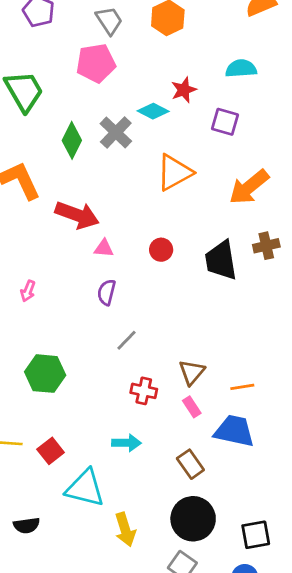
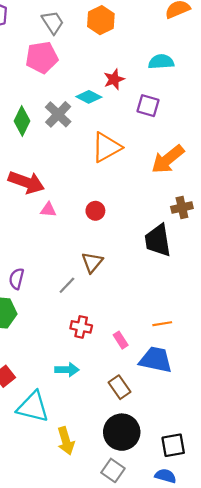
black trapezoid: (221, 260) -> (158, 240), moved
purple semicircle: (106, 292) -> (17, 279), moved
brown triangle: (192, 372) -> (92, 262), moved

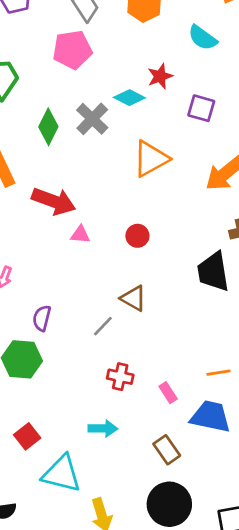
cyan semicircle: (161, 62) -> (203, 38), moved, turned -140
brown triangle: (92, 262) -> (133, 298), turned -40

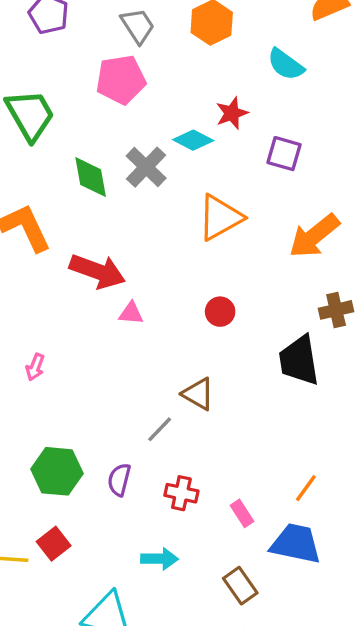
green diamond: (48, 127) -> (91, 177), turned -36
red circle: (137, 236) -> (220, 312), moved
purple semicircle: (42, 318) -> (119, 480), moved
orange line: (219, 373) -> (306, 488), turned -45
red square: (27, 436) -> (54, 544), moved

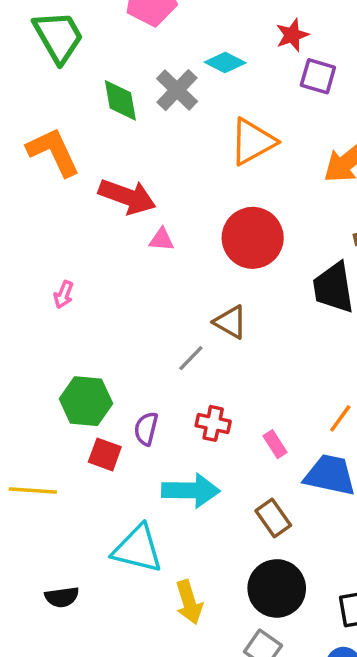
red star: (232, 113) -> (292, 35), moved
red circle: (220, 312) -> (253, 238), size x2.0
purple semicircle: (119, 480) -> (146, 429), moved
red square: (54, 544) -> (105, 454), moved, turned -32
cyan arrow: (160, 559) -> (191, 490), size x1.5

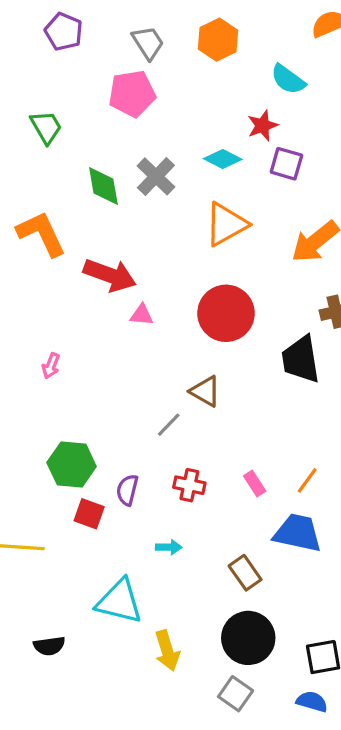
green trapezoid: (58, 37) -> (46, 127), size x0.7
cyan diamond: (225, 63) -> (223, 159), moved
pink rectangle: (275, 444) -> (255, 484), moved
cyan arrow: (191, 490) -> (169, 547), size x0.5

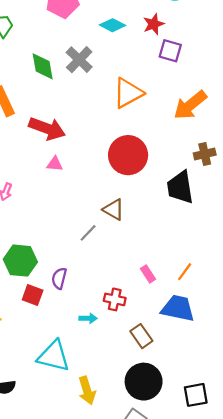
cyan diamond: (223, 159) -> (112, 25), moved
pink triangle: (142, 315) -> (55, 164), moved
red cross: (189, 485) -> (115, 299), moved

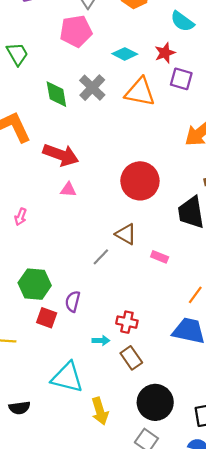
orange triangle: (128, 93) -> (140, 92), moved, turned 40
pink rectangle: (148, 274) -> (160, 257), moved, turned -35
brown rectangle: (141, 336) -> (131, 358), moved

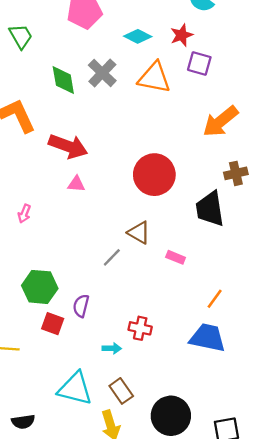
brown rectangle: (131, 358) -> (121, 391), moved

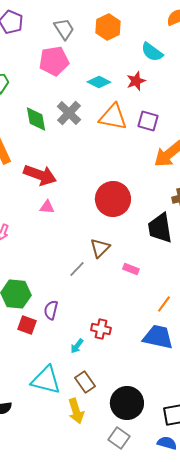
purple square: (199, 63) -> (148, 121), moved
brown triangle: (139, 233) -> (100, 248), turned 45
cyan arrow: (112, 348) -> (77, 346), turned 126

